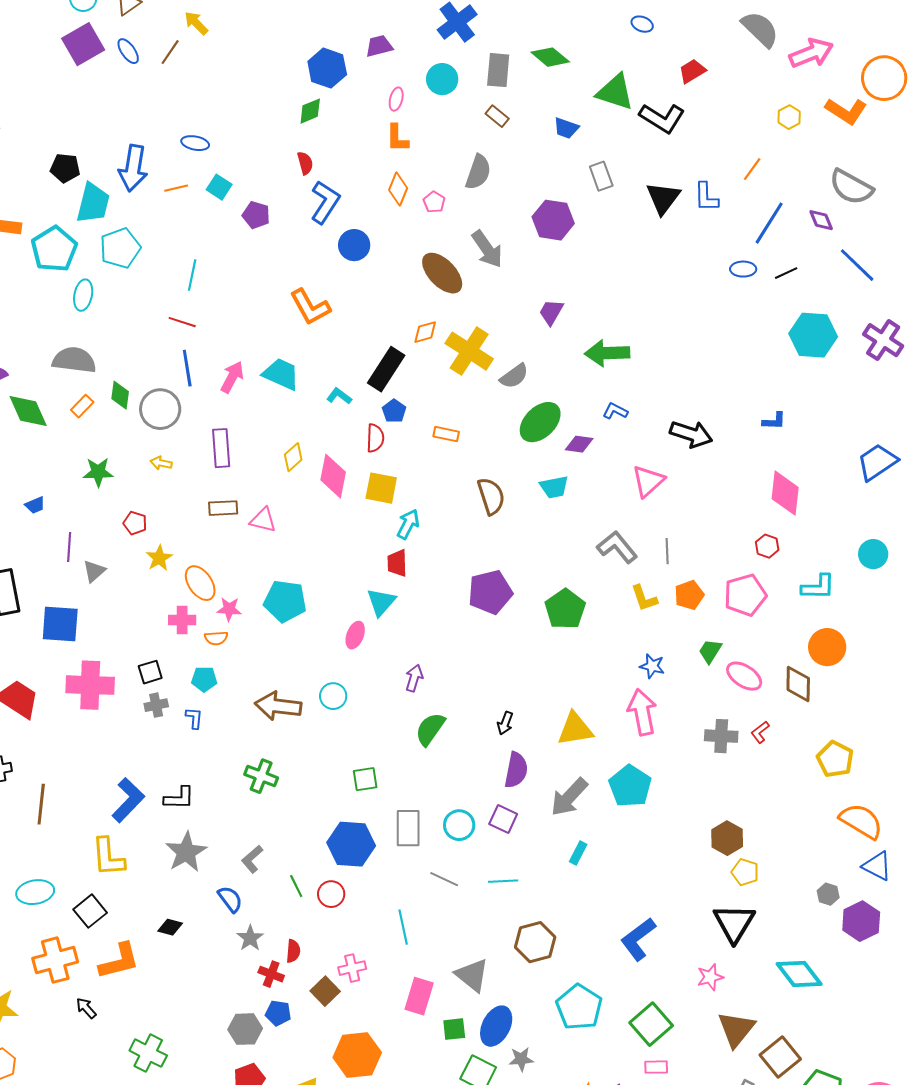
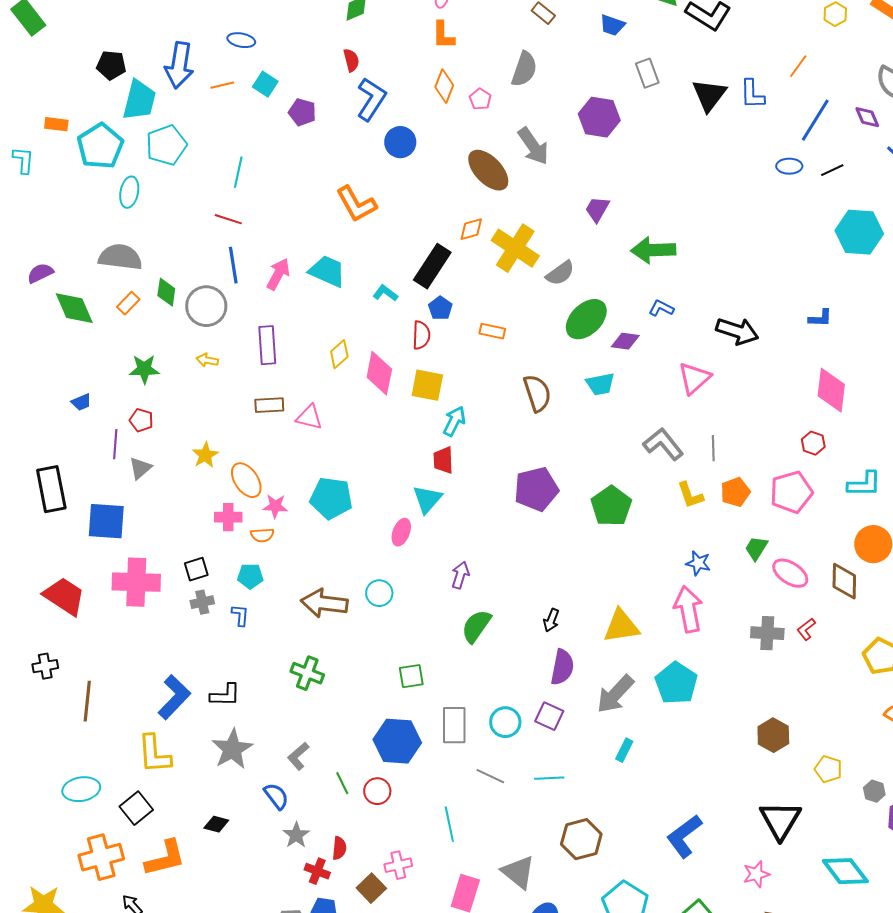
red pentagon: (135, 523) -> (141, 420), moved
yellow pentagon: (745, 872) -> (828, 769), moved

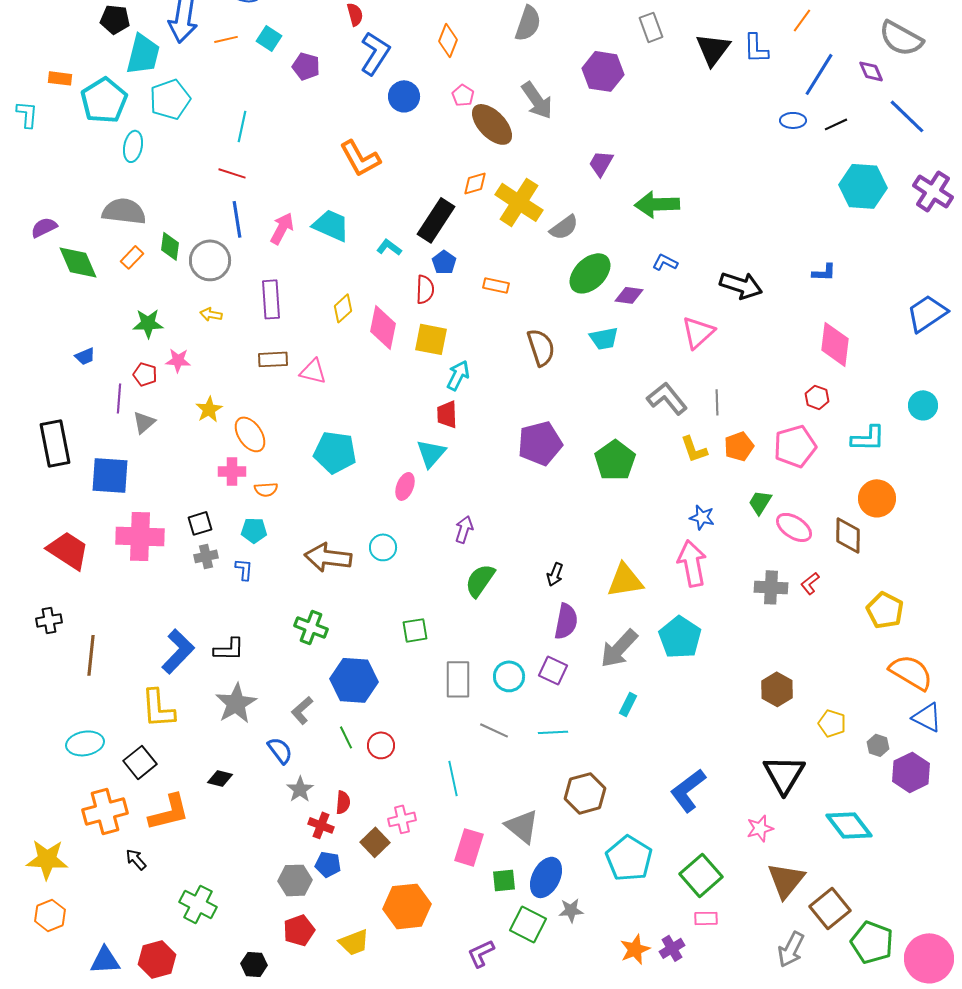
pink pentagon: (480, 99) -> (463, 95), moved
pink star: (275, 506) -> (178, 360), moved
blue hexagon: (397, 741) -> (354, 680), moved

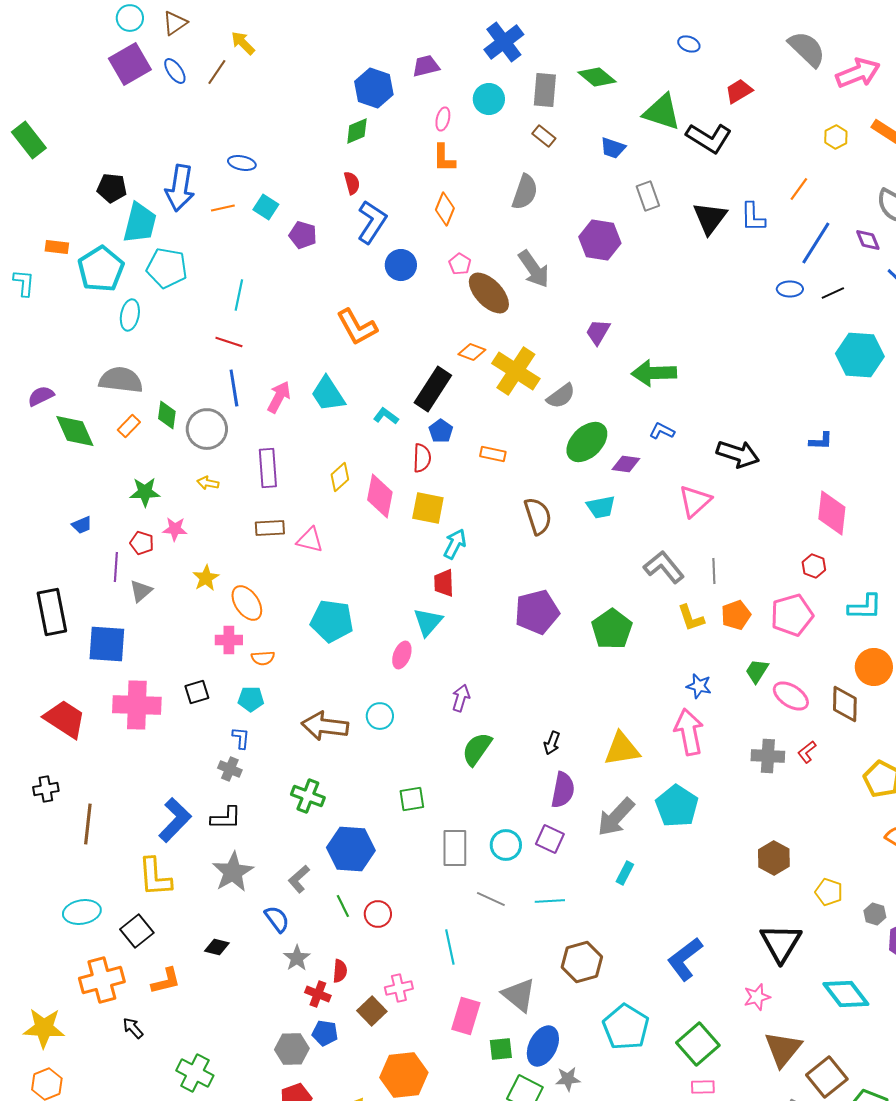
cyan pentagon: (170, 99) -> (167, 268), turned 30
orange diamond: (475, 183) -> (472, 352), turned 36
cyan trapezoid: (331, 225) -> (328, 394), turned -147
gray cross: (206, 556) -> (230, 769), moved, turned 35
orange L-shape: (169, 812) -> (166, 981), size x0.7

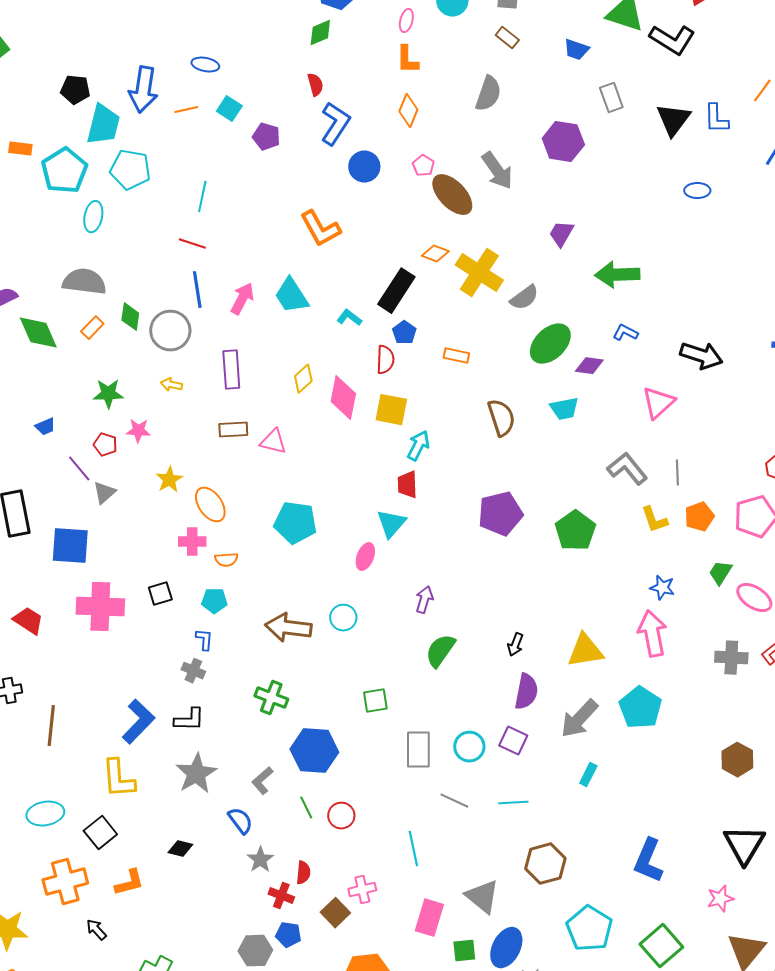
blue ellipse: (790, 289) -> (697, 191), moved
purple line: (116, 567) -> (79, 469), turned -44
red trapezoid: (65, 719) -> (28, 621), size x0.7
blue L-shape: (685, 959) -> (648, 861), turned -30

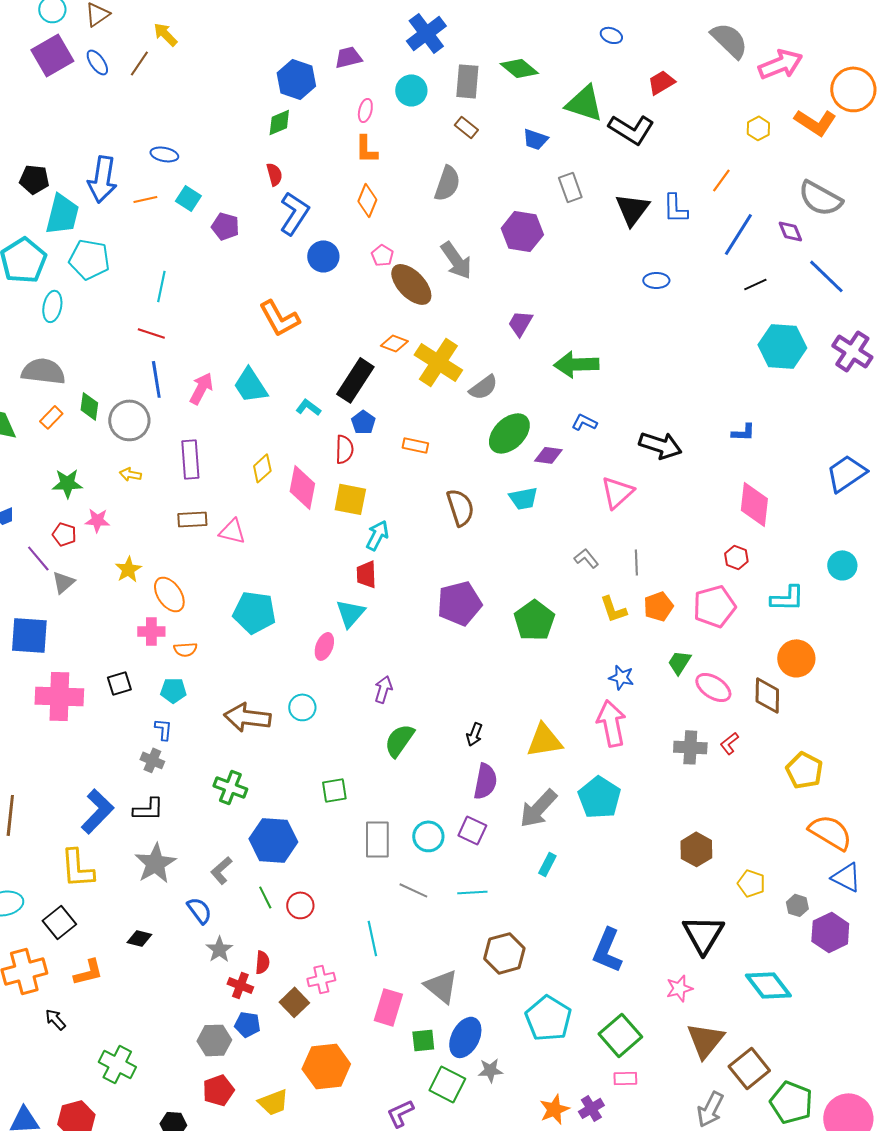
gray L-shape: (627, 469) -> (586, 558), size x0.6

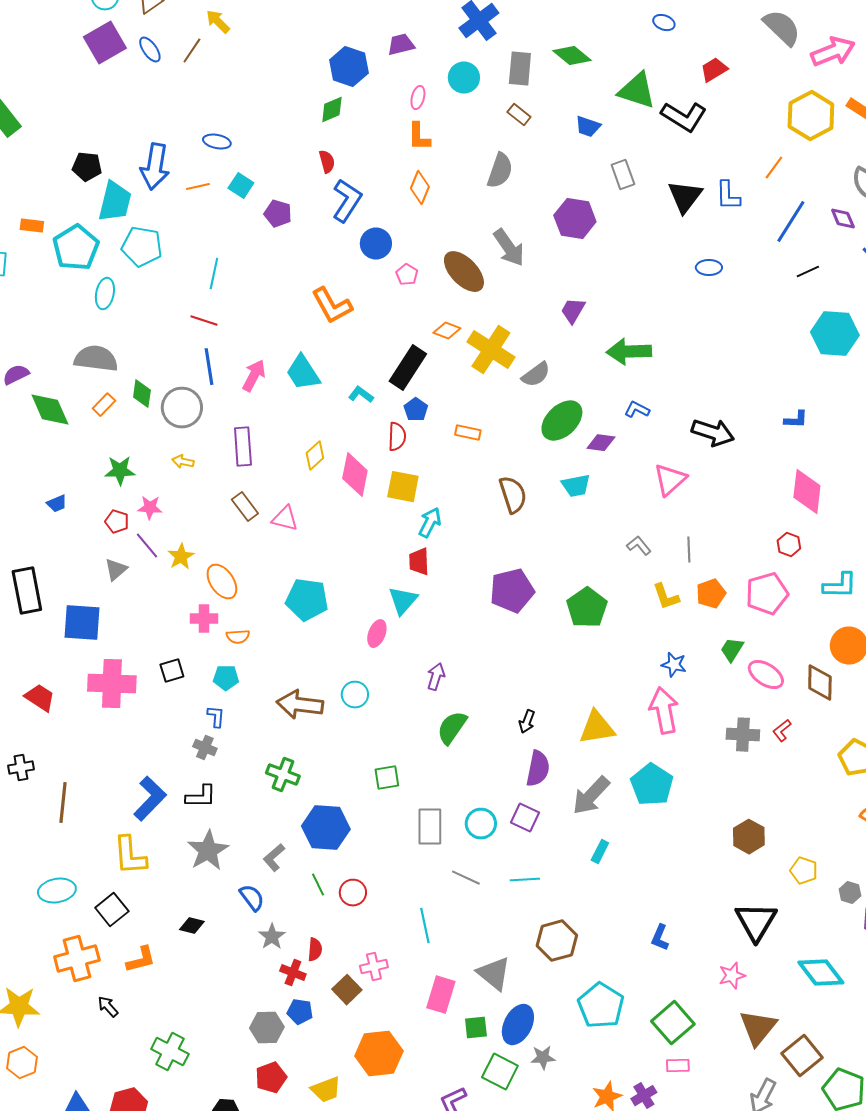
yellow hexagon: (758, 128) -> (811, 116), size x2.0
pink pentagon: (382, 255) -> (407, 275), moved
brown rectangle: (192, 519) -> (245, 507), turned 56
purple line: (38, 558) -> (147, 546), moved
blue L-shape: (607, 950) -> (660, 938), size x0.6

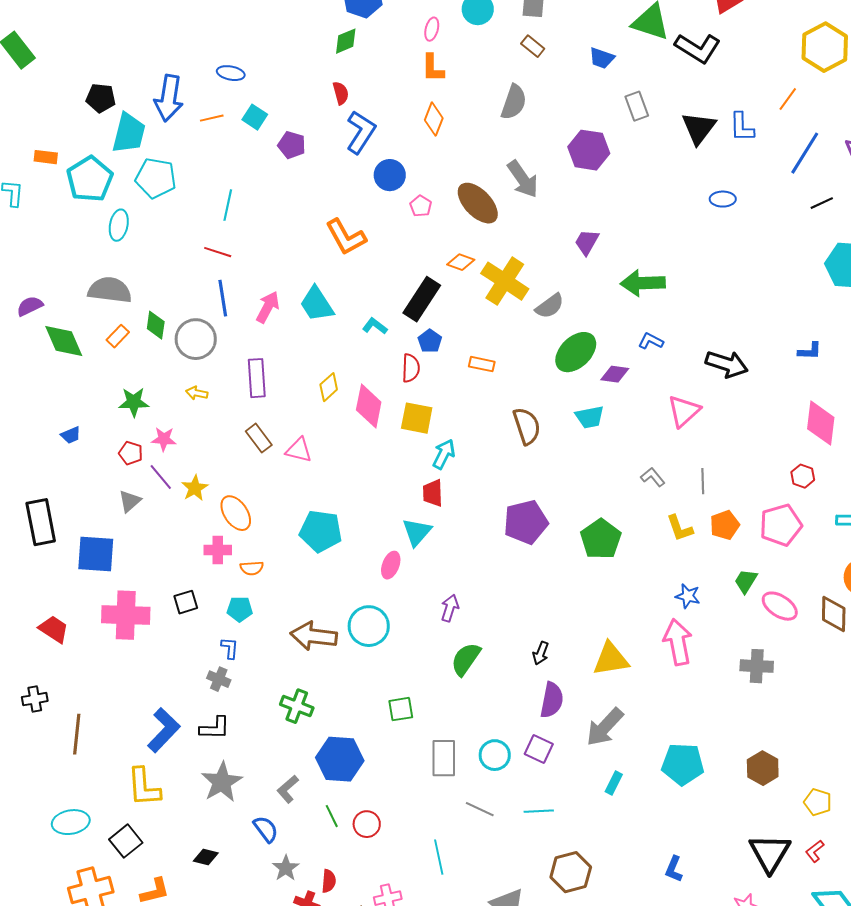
cyan circle: (355, 695) -> (369, 626), size x1.5
red L-shape: (782, 731) -> (815, 851), moved
cyan pentagon: (652, 785) -> (683, 764), moved, turned -30

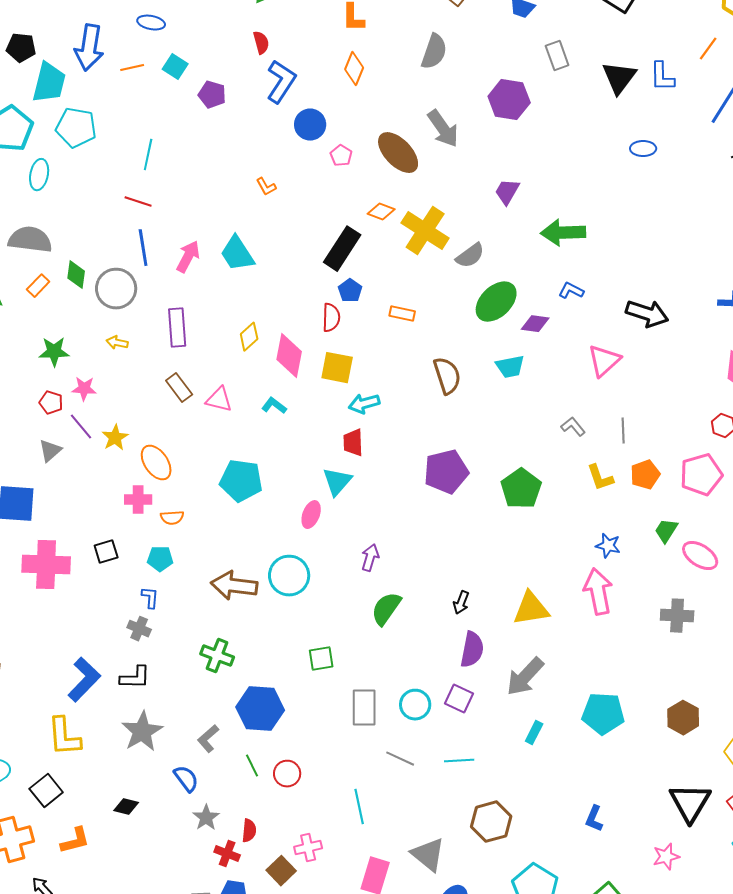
orange L-shape: (346, 237) -> (266, 187), size x0.5
cyan L-shape: (375, 326) -> (274, 406), moved
cyan arrow: (444, 454) -> (364, 404), turned -132

